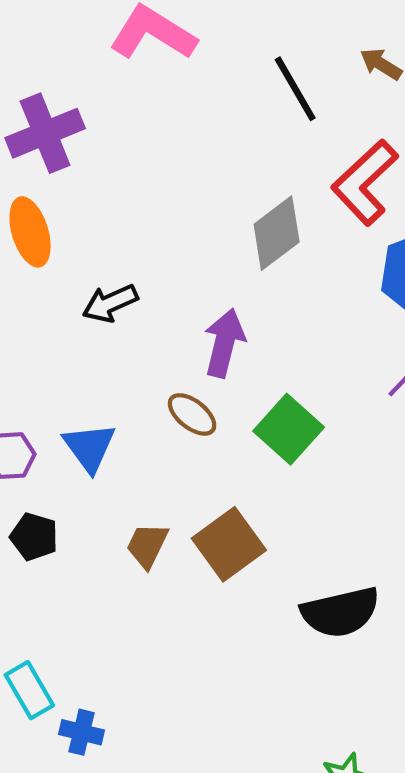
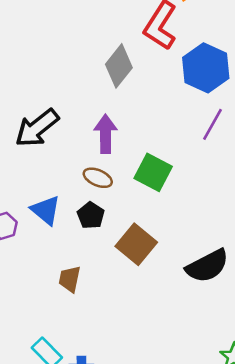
black arrow: (110, 303) -> (37, 128), size x1.5
black pentagon: (34, 537) -> (91, 215), moved, turned 30
brown trapezoid: (147, 545) -> (70, 279), moved

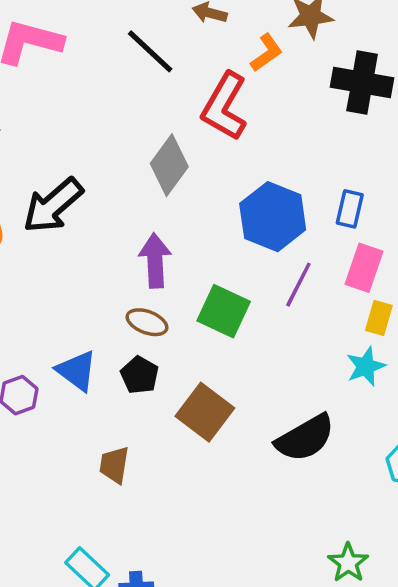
blue hexagon: (206, 68) -> (273, 217), moved
purple line: (213, 124) -> (298, 285), moved
black arrow: (37, 128) -> (53, 205), moved

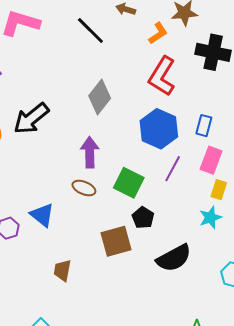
red L-shape: (225, 106) -> (162, 76), moved
black pentagon: (140, 375) -> (143, 218), moved
brown square: (205, 412) -> (116, 241), turned 36

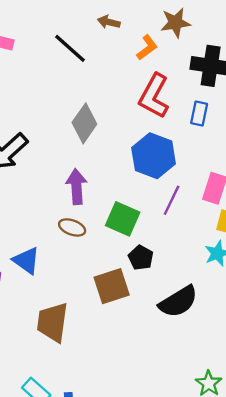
blue rectangle: (204, 126) -> (199, 114), moved
brown trapezoid: (62, 270) -> (53, 322), size x1.6

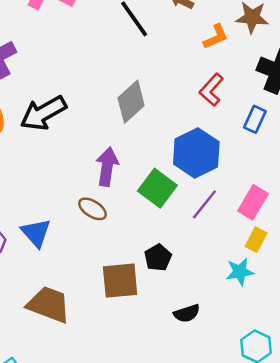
red L-shape: (154, 96) -> (211, 90), size x0.7
green square: (123, 219) -> (157, 188), moved
black semicircle: (178, 302) -> (187, 313), size x0.6
brown trapezoid: (53, 322) -> (49, 304), turned 90

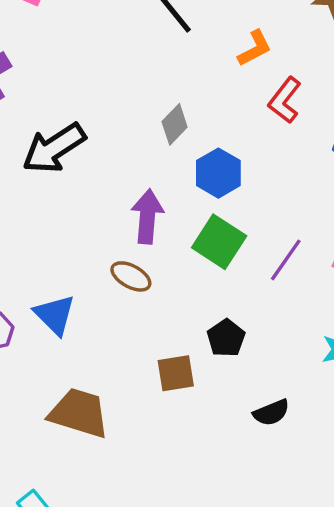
orange L-shape: (216, 37) -> (255, 48), moved
gray diamond: (131, 102) -> (175, 124), size x0.7
blue hexagon: (196, 153) -> (218, 173), moved, size x0.7
brown square: (120, 281) -> (176, 373), size x0.7

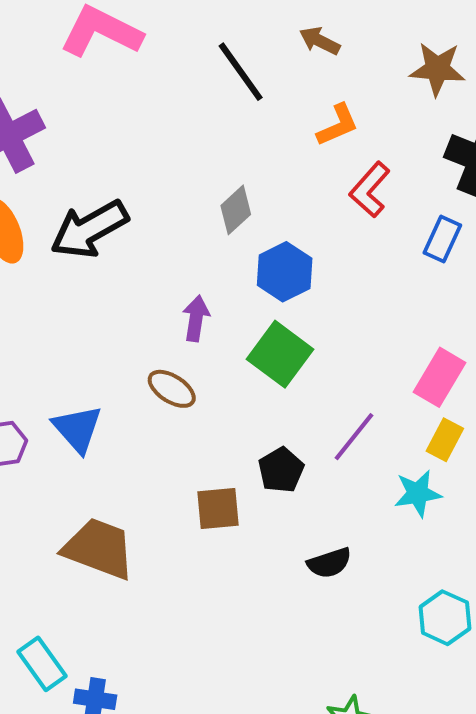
purple arrow: (147, 217) -> (196, 318), size x0.7
purple line: (286, 260) -> (354, 437), moved

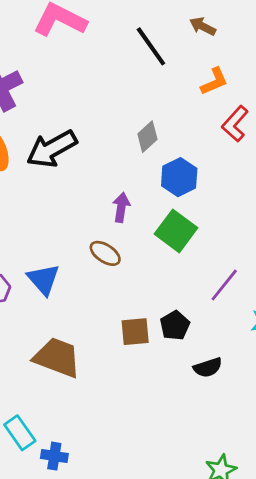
black pentagon: (281, 470) -> (175, 326), moved

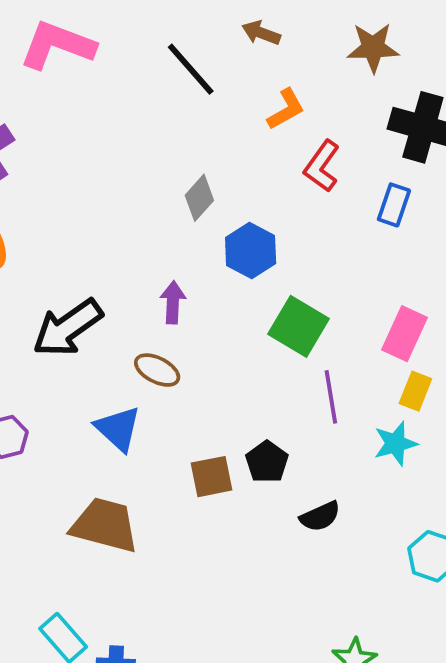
black arrow: (52, 149) -> (68, 328), moved
green square: (176, 231) -> (299, 326), moved
blue triangle: (44, 279) -> (118, 429), moved
purple line: (224, 285) -> (331, 397), turned -42

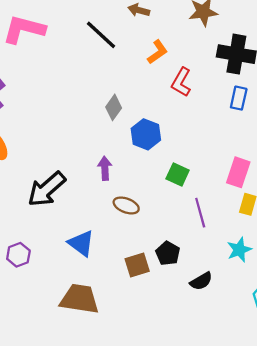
blue rectangle: (394, 205) -> (239, 98), moved
green square: (299, 326) -> (178, 175), size x0.7
brown ellipse: (157, 370) -> (126, 205), moved
cyan star: (395, 444) -> (239, 250), moved

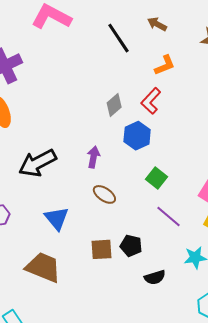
red L-shape: (181, 82) -> (151, 101), moved
purple line: (200, 213) -> (168, 216), turned -48
black pentagon: (168, 253) -> (131, 246), turned -30

